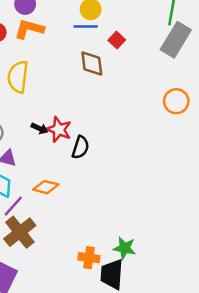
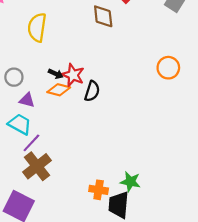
orange circle: (176, 101) -> (168, 68), moved
orange diamond: (46, 187) -> (59, 90), moved

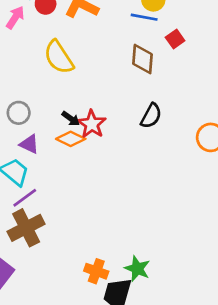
yellow semicircle: (37, 27) -> (59, 57), turned -52
black semicircle: (92, 91) -> (151, 116), moved

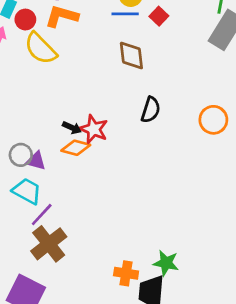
red square: (175, 39) -> (159, 16), moved
yellow semicircle: (59, 57) -> (40, 48), moved
gray circle: (19, 113) -> (21, 155), moved

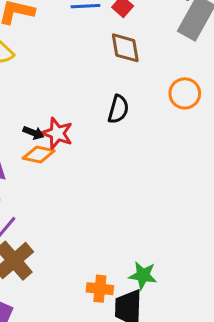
brown diamond: (131, 55) -> (125, 48), moved
orange circle: (213, 120) -> (185, 93), moved

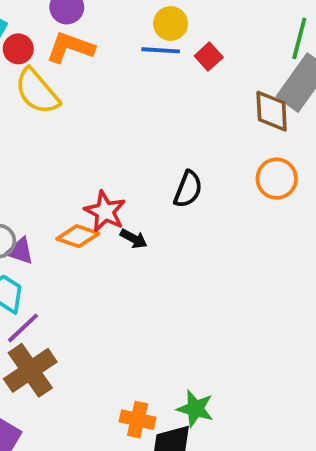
brown diamond: (125, 48) -> (272, 111), moved
black arrow: (33, 133) -> (134, 239), moved

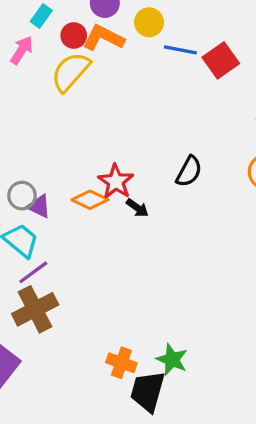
yellow circle: (171, 24) -> (149, 22), moved
red circle: (18, 49) -> (74, 36), moved
red square: (209, 57) -> (221, 60), size x1.5
yellow semicircle: (37, 91) -> (70, 72), turned 75

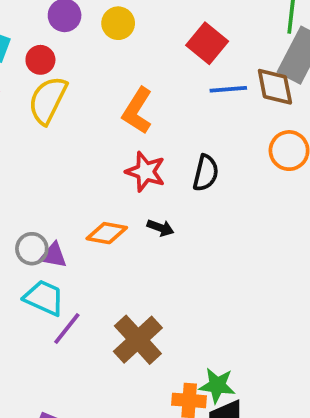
orange L-shape: (103, 38) -> (137, 111), moved, turned -69
blue line: (180, 50) -> (228, 89), moved
red star: (116, 182) -> (145, 172), moved
brown cross: (35, 309) -> (138, 340), moved
green star: (172, 360) -> (217, 385), moved

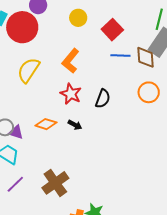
yellow circle: (118, 23) -> (78, 18), moved
red circle: (40, 60) -> (22, 27), size x2.0
yellow semicircle: (48, 100) -> (29, 70), moved
purple line: (67, 329) -> (15, 184), moved

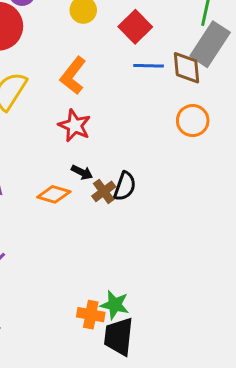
black semicircle: (103, 99) -> (125, 186), moved
orange diamond: (46, 124) -> (54, 194), moved
brown cross: (55, 183) -> (104, 191), moved, size x0.6

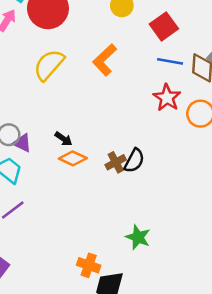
red star: (75, 126) -> (167, 98), moved
black arrow: (82, 172) -> (63, 139), moved
green star: (115, 305) -> (138, 237), moved

